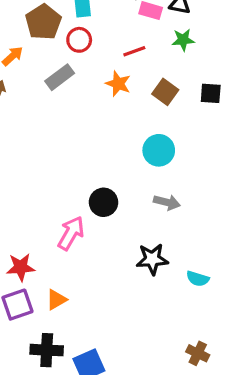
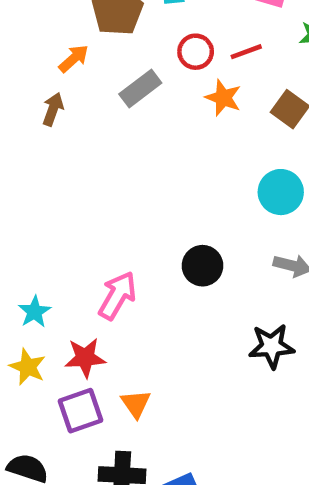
red circle: (79, 40) -> (196, 52), moved
pink arrow: (71, 233) -> (117, 296), moved
orange triangle: (56, 300) -> (136, 404), turned -35

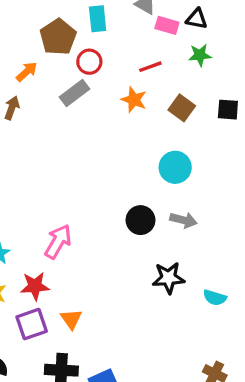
red circle: (196, 52) -> (89, 62), moved
black circle: (203, 266) -> (140, 220), moved

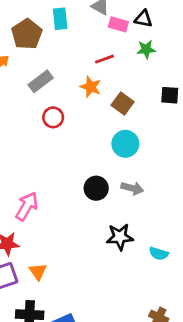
red circle: (89, 62) -> (53, 117), moved
brown square: (182, 108) -> (123, 103), moved

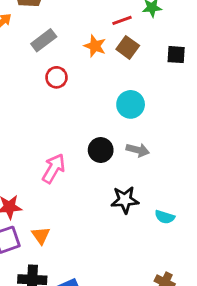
red line: (105, 59) -> (122, 20), moved
brown square: (123, 103) -> (128, 47), moved
pink arrow: (27, 206) -> (54, 169), moved

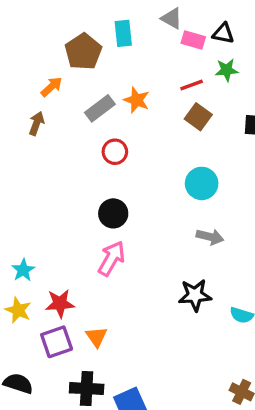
orange star: (95, 46) -> (137, 100), moved
black circle: (101, 150) -> (113, 213), moved

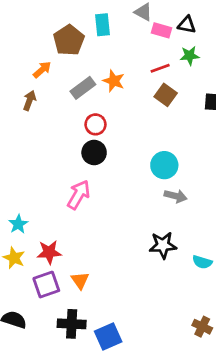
cyan circle: (202, 183) -> (164, 165), moved
black circle: (113, 213) -> (94, 153), moved
pink arrow: (112, 258) -> (79, 195), moved

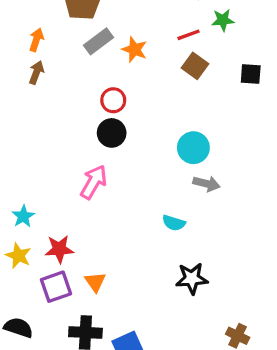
orange arrow: (42, 70) -> (36, 40), moved, turned -30
gray rectangle: (83, 88) -> (99, 41), moved
black star: (163, 245) -> (192, 279), moved
cyan semicircle: (202, 262) -> (174, 223), moved

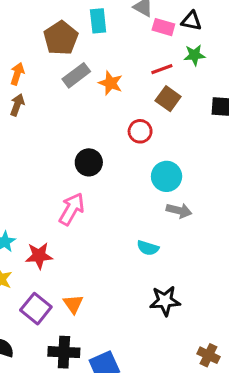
red circle: (113, 100) -> (140, 131), moved
red star: (59, 249) -> (39, 256), moved
purple square: (56, 287) -> (36, 309), turned -32

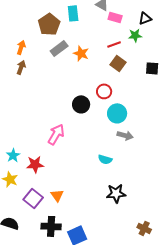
black triangle: (191, 21) -> (145, 18), moved, turned -32
red circle: (140, 131) -> (104, 91), moved
black circle: (89, 162) -> (81, 104), moved

